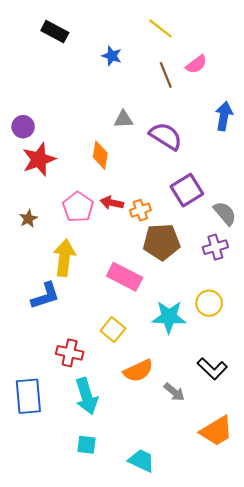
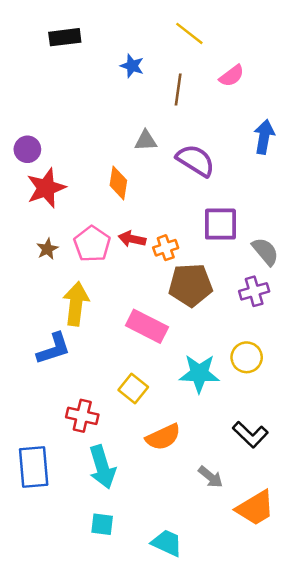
black rectangle: (55, 32) -> (65, 37), turned -35
brown line: (166, 75) -> (178, 90), moved, turned 30
purple square: (187, 190) -> (220, 224), turned 32
brown star: (28, 219) -> (47, 249), moved
gray arrow: (174, 392) -> (211, 477), moved

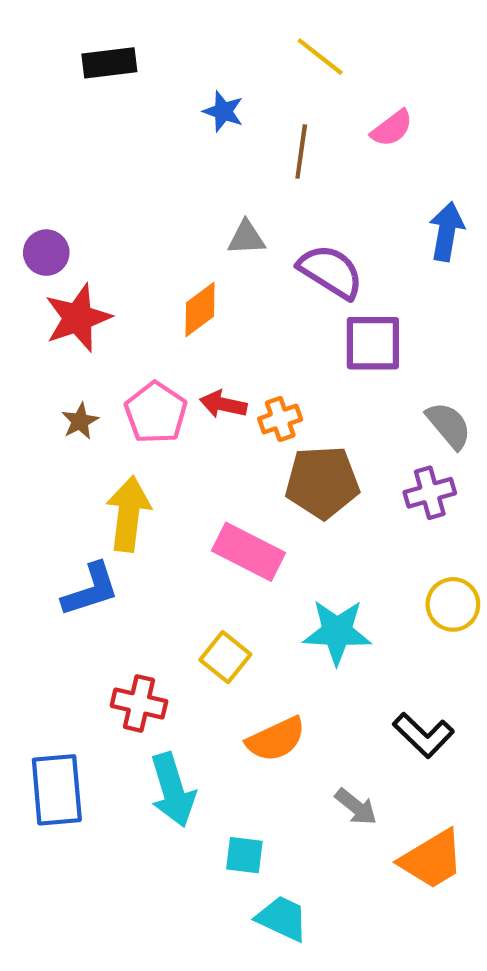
orange diamond: (118, 183) -> (200, 309), turned 44
purple square: (220, 224) -> (373, 343), moved
yellow circle: (247, 357) -> (453, 604), moved
cyan square: (102, 524) -> (244, 855), moved

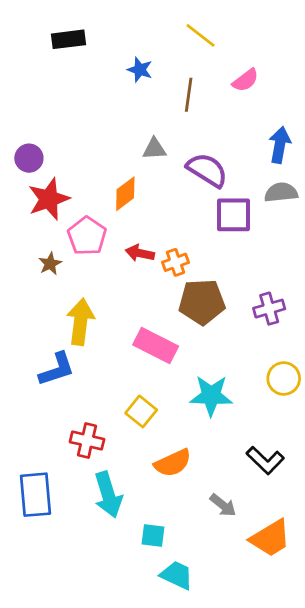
pink pentagon: (156, 413) -> (87, 236), moved
gray semicircle: (449, 425) -> (281, 192), moved, turned -56

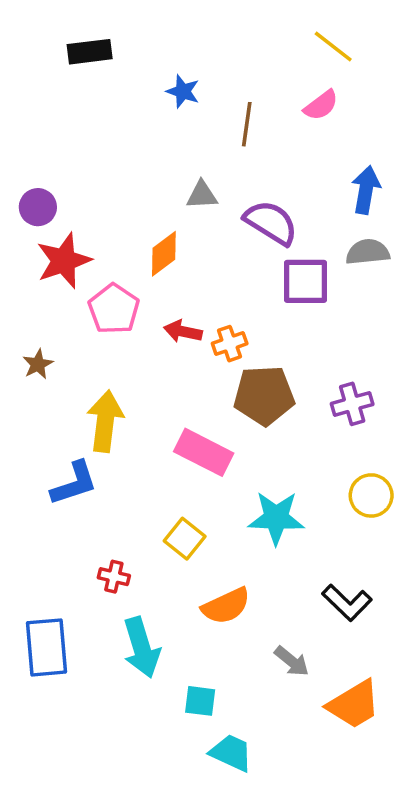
yellow line: (201, 35) -> (333, 47), moved
brown star: (50, 264) -> (38, 364), moved
red cross: (87, 441) -> (114, 577), size x0.7

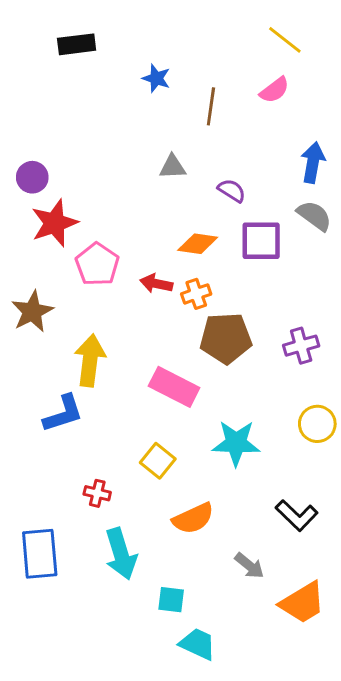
purple semicircle: (271, 223) -> (232, 191), size x0.6
gray semicircle: (368, 252) -> (314, 216), turned 42
orange diamond: (164, 254) -> (198, 244), moved, turned 45
brown star: (38, 364) -> (32, 312), size x1.6

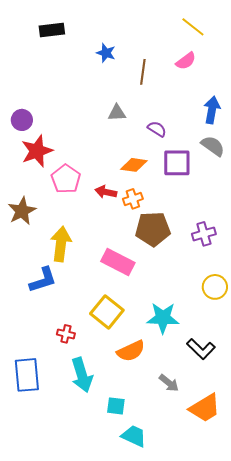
cyan star: (236, 443) -> (163, 318), moved
yellow square: (158, 461) -> (107, 312), size x1.4

